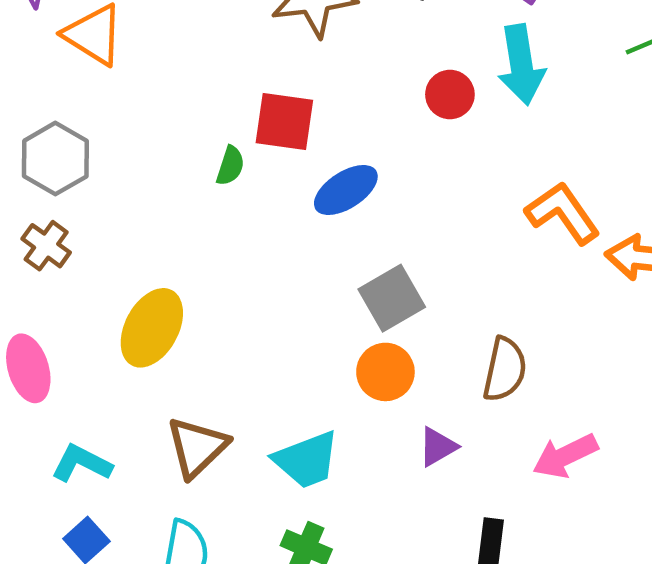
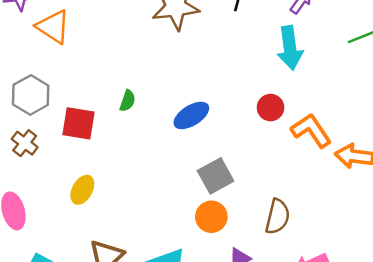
red circle: (450, 94) -> (271, 108), moved
red square: (284, 121) -> (78, 123), moved
yellow ellipse: (152, 328) -> (82, 190), size x0.7

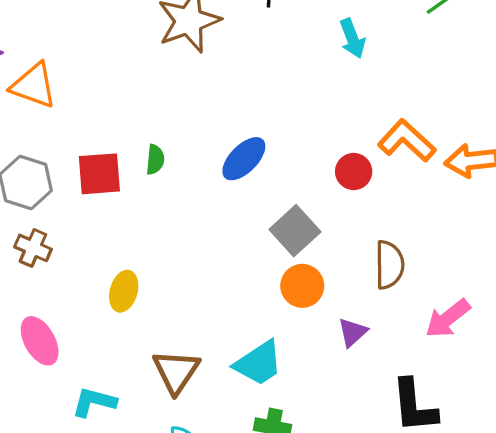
cyan arrow: (290, 48) -> (352, 38), size x0.7
red circle: (271, 108) -> (354, 172), moved
red square: (78, 123) -> (99, 174), moved

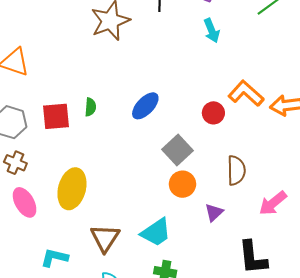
yellow ellipse: (124, 291) -> (72, 189), size x1.6
pink ellipse: (40, 341) -> (25, 202), moved

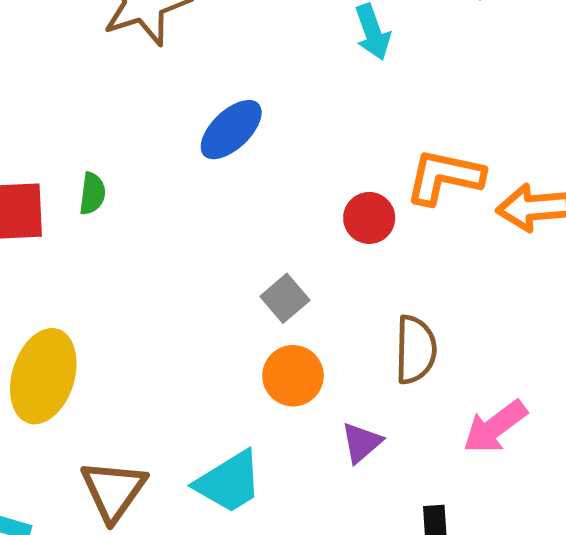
orange L-shape: (246, 93) -> (444, 177), turned -32
blue ellipse: (145, 106) -> (231, 130), moved
gray square: (178, 150) -> (285, 298), size x0.7

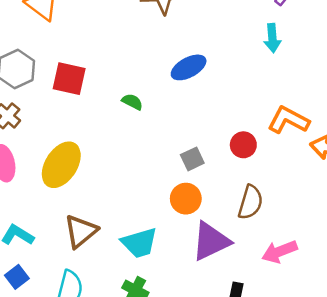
green semicircle: (92, 194) -> (132, 102), moved, turned -85
red circle: (369, 218) -> (243, 145), moved
purple triangle: (361, 443) -> (211, 241), size x1.8

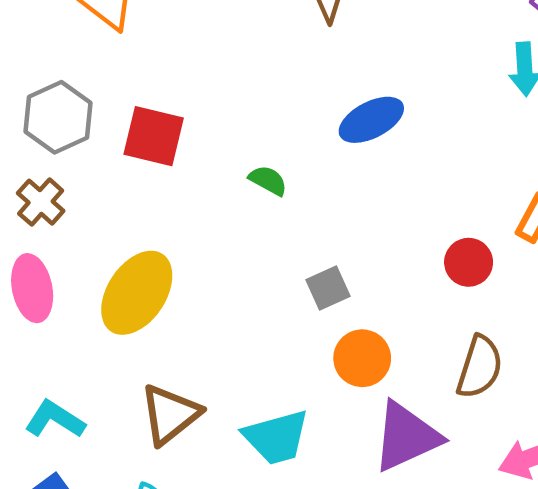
gray square: (192, 159) -> (328, 288), moved

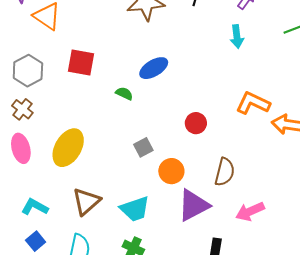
blue ellipse: (371, 120) -> (154, 68), moved
red square: (154, 136) -> (81, 62), moved
red circle: (469, 262) -> (196, 123), moved
gray square: (328, 288) -> (143, 147), moved

